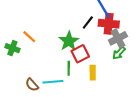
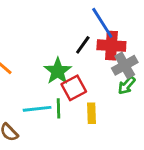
cyan line: (53, 82) -> (37, 109), moved

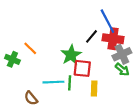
green arrow: (127, 85) -> (122, 69), turned -96
red square: (74, 88) -> (82, 68), turned 30

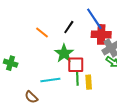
black line: (91, 36) -> (69, 27), moved
orange line: (30, 48) -> (42, 32), moved
green line: (70, 83) -> (77, 79), moved

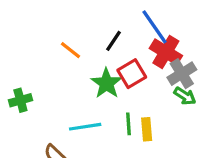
red cross: (101, 34) -> (166, 52), turned 30
green cross: (11, 63) -> (20, 100), turned -32
red square: (76, 65) -> (132, 74), moved, turned -30

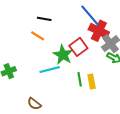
black line: (113, 41) -> (44, 19), moved, turned 72
cyan line: (85, 127) -> (50, 70), moved

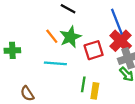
orange line: (38, 36) -> (52, 36), moved
green star: (63, 55) -> (70, 37), moved

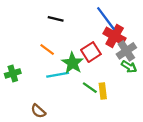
green star: (70, 37) -> (73, 63), moved
green line: (83, 84) -> (90, 88), turned -49

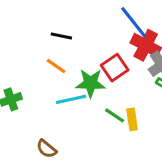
black line: (56, 19) -> (61, 36), moved
green star: (73, 63) -> (90, 83), turned -30

